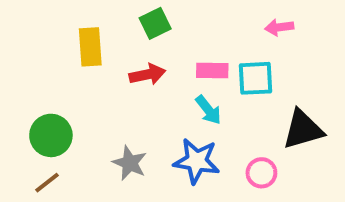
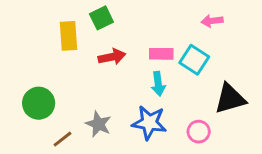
green square: (155, 23) -> (101, 18), moved
cyan square: (256, 78) -> (194, 60), turned 36
cyan arrow: (208, 110) -> (158, 84), turned 30
brown line: (47, 183) -> (63, 139), moved

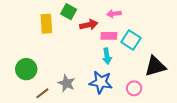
green square: (101, 18) -> (69, 12), turned -35
pink arrow: (212, 21) -> (114, 14), moved
red arrow: (112, 57) -> (89, 25), moved

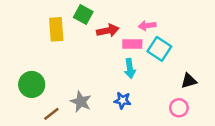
pink arrow: (114, 14) -> (147, 26), moved
black triangle: (155, 66) -> (189, 81), size x0.6
blue star: (101, 82) -> (122, 100), size x0.6
pink circle: (134, 88) -> (179, 108), moved

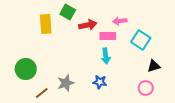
cyan square: (159, 49) -> (141, 40), moved
gray star: (81, 102) -> (66, 83), turned 30

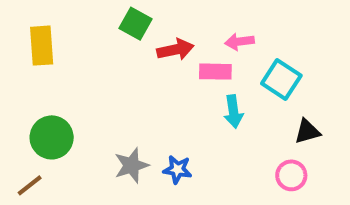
yellow rectangle: (46, 24) -> (42, 46), moved
cyan arrow: (106, 56) -> (233, 111), moved
blue star: (100, 82) -> (177, 169), moved
brown line: (42, 93) -> (30, 185), moved

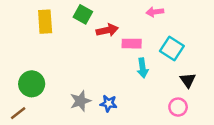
pink arrow: (239, 42) -> (155, 12), moved
yellow rectangle: (42, 46) -> (45, 22), moved
black triangle: (307, 131) -> (188, 80), turned -49

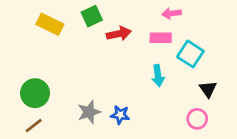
green square: (83, 14) -> (92, 16), turned 36
yellow rectangle: (45, 22) -> (50, 24), turned -60
pink rectangle: (132, 44) -> (161, 38), moved
brown line: (18, 113) -> (34, 126), moved

